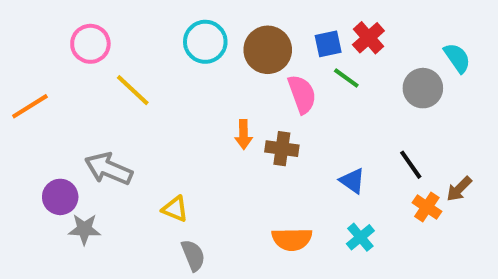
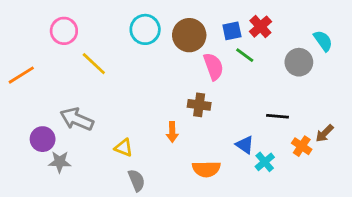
orange arrow: (244, 134) -> (172, 132), moved
black line: (411, 165) -> (278, 116), moved, turned -50
blue triangle: (352, 181) -> (245, 145), moved
cyan cross: (360, 237) -> (265, 162), moved

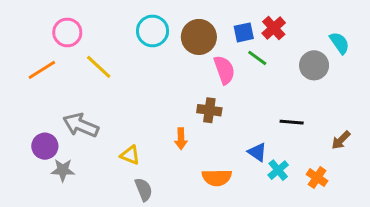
orange line: (21, 75) -> (42, 70), moved
orange cross: (302, 146) -> (317, 178), moved

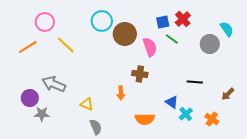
brown circle: (199, 37) -> (125, 34), moved

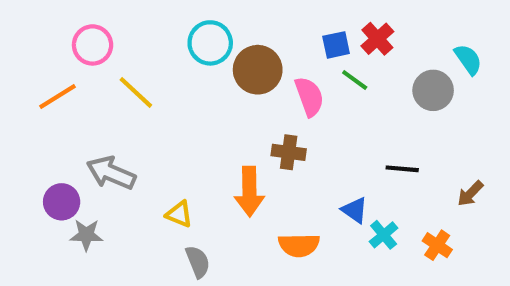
orange arrow: (121, 93) -> (249, 192), size x1.6

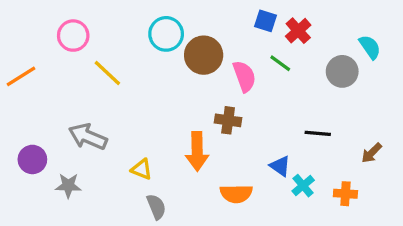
blue square: (336, 45) -> (266, 21), moved, turned 30
orange line: (57, 97) -> (21, 76), moved
purple circle: (62, 202) -> (32, 159), moved
orange cross: (437, 245) -> (345, 194), turned -30

